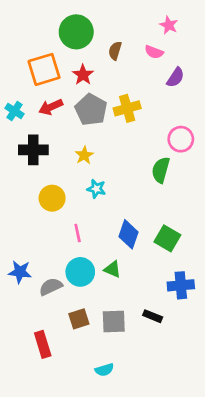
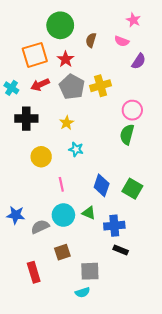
pink circle: (181, 139) -> (132, 110), moved
blue cross: (181, 285) -> (114, 226), moved
gray square: (114, 322) -> (90, 271), moved

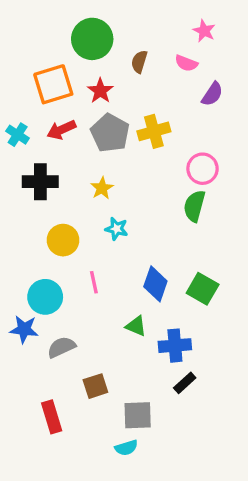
cyan circle: (63, 215) -> (45, 297), moved
black rectangle: (121, 250) -> (185, 383), turned -64

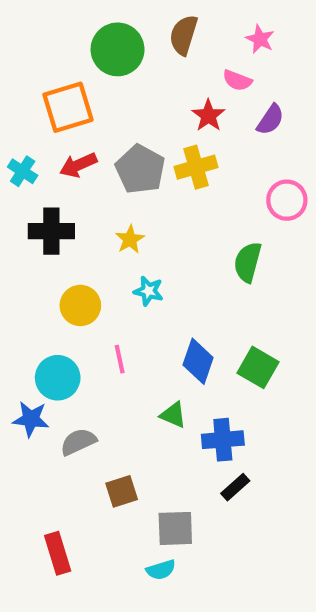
brown semicircle: (139, 62) -> (184, 35), moved, size x1.4
red star: (100, 91) -> (208, 115), moved
pink circle: (203, 169) -> (287, 200), moved
red rectangle: (52, 417) -> (58, 553), moved

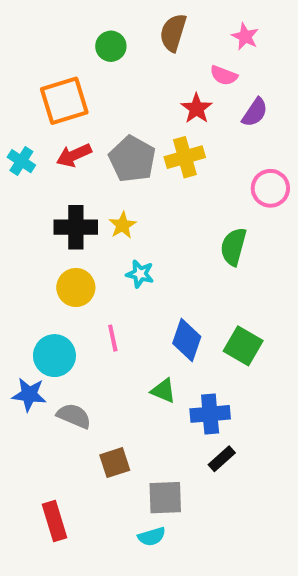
green circle: (118, 49) -> (111, 46), size x0.6
black cross: (51, 231) -> (76, 227), moved
gray semicircle: (78, 442) -> (74, 416), turned 48

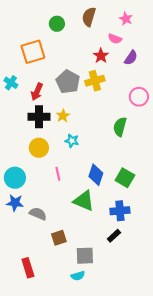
red arrow: (74, 155) -> (37, 92), moved, turned -42
cyan circle: (54, 356) -> (15, 178), moved
green triangle: (163, 391) -> (84, 201), size x1.6
blue cross: (210, 414) -> (120, 211), moved

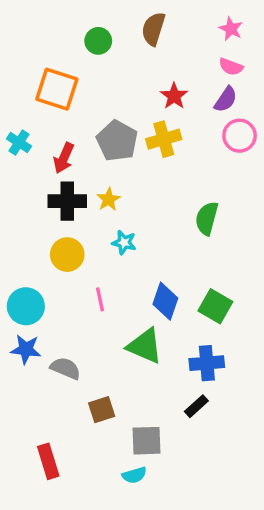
pink star: (126, 19) -> (231, 29), moved
pink semicircle: (115, 39) -> (231, 67), moved
orange square: (33, 52) -> (57, 89), turned 35
pink circle: (139, 97) -> (240, 136), moved

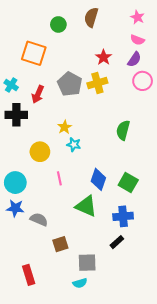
yellow star: (109, 199) -> (65, 127), moved
black cross: (67, 201) -> (16, 115), moved

